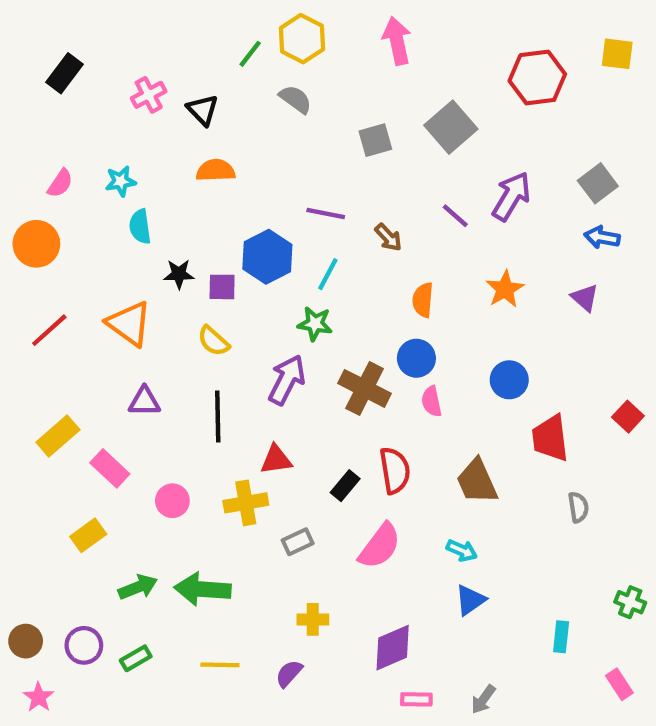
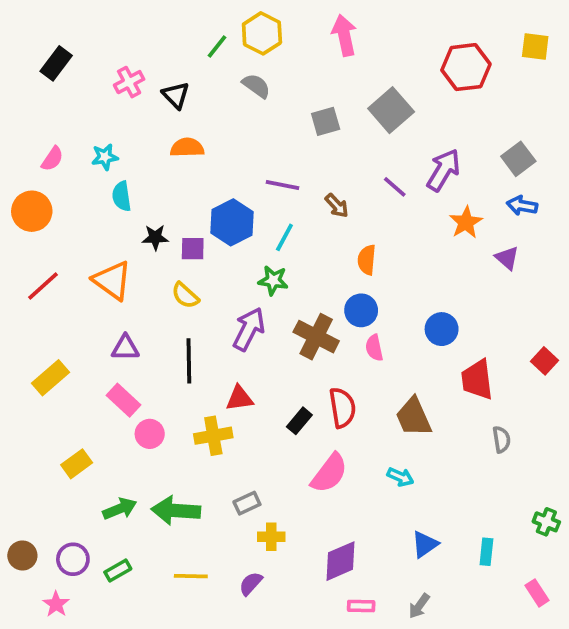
orange star: (505, 289) -> (466, 222), moved
pink rectangle: (110, 468) -> (123, 400), moved
gray rectangle: (298, 542) -> (247, 503), moved
blue triangle: (470, 600) -> (425, 544), moved
pink star: (39, 697) -> (56, 604), moved

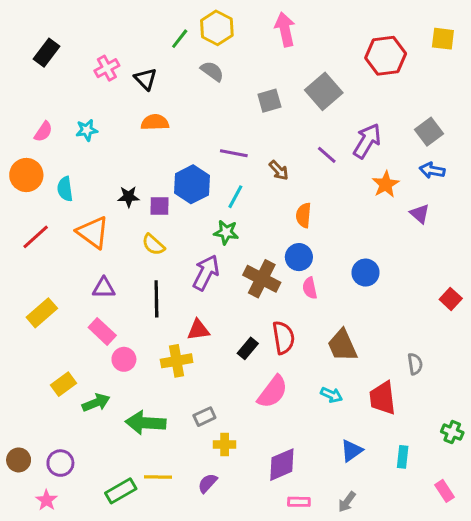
cyan semicircle: (122, 196) -> (65, 189), moved
red trapezoid: (477, 380) -> (383, 398), moved
green arrow: (120, 509) -> (96, 403), moved
green rectangle: (118, 570) -> (121, 491), moved, size x1.4

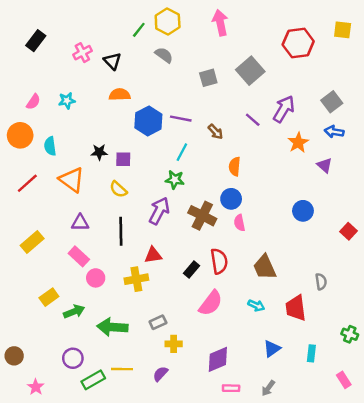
blue hexagon: (192, 184) -> (148, 121), moved
blue circle: (365, 273) -> (303, 211), moved
purple circle: (60, 463) -> (73, 358), moved

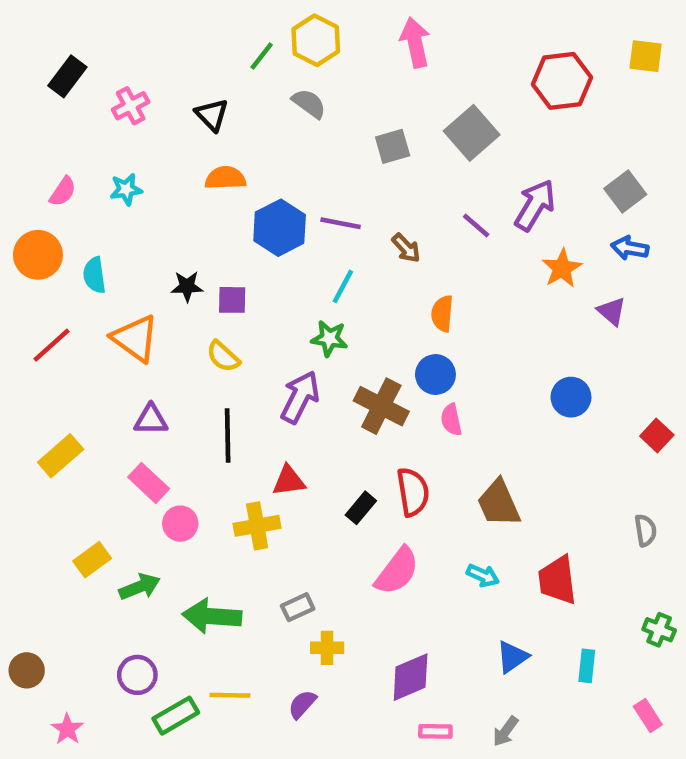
pink cross: (82, 53) -> (131, 106), moved
gray semicircle: (321, 282) -> (646, 530), moved

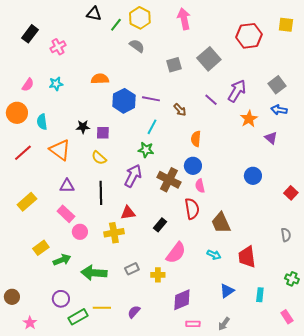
black triangle: (212, 115) -> (94, 14), moved, turned -35
red semicircle: (413, 492) -> (192, 209), moved
yellow cross: (327, 648) -> (158, 275), moved

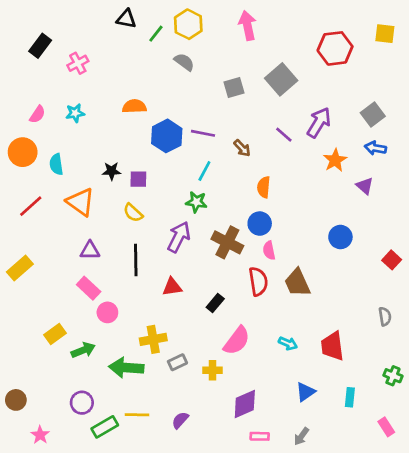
yellow rectangle: (27, 202) -> (20, 268), moved
brown trapezoid: (221, 223) -> (297, 283), moved
yellow cross: (114, 233) -> (153, 339), moved

